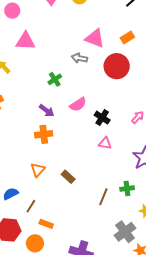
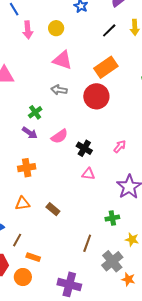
pink triangle: (95, 38) -> (62, 60), moved
orange rectangle: (127, 38) -> (106, 67), size x1.6
purple arrow: (47, 110) -> (30, 133), moved
orange triangle: (38, 170) -> (22, 203), turned 42
brown line: (103, 197) -> (87, 243), moved

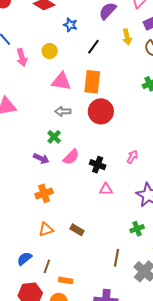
black line: (109, 30) -> (93, 47), moved
orange rectangle: (106, 67) -> (92, 82), moved, turned -40
green cross: (35, 112) -> (54, 137), moved

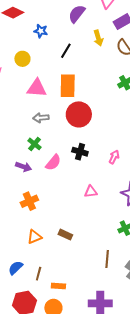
black cross: (98, 165) -> (80, 152), moved

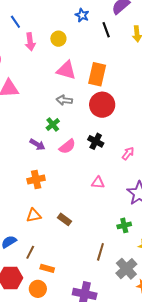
black line: (66, 51) -> (106, 30), moved, turned -63

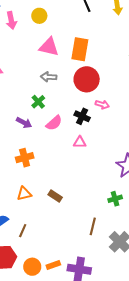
pink arrow: (128, 154) -> (102, 105), moved, turned 72
pink triangle: (98, 183) -> (80, 142), moved
orange rectangle: (47, 268) -> (53, 265), moved, turned -32

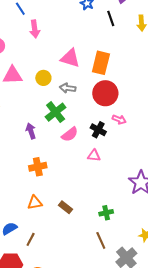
yellow circle: (39, 16) -> (43, 78), moved
green cross: (38, 102) -> (56, 112), size x1.5
purple arrow: (24, 123) -> (31, 131), moved, turned -140
green cross: (115, 199) -> (106, 213), moved
brown line: (93, 226) -> (101, 240), turned -42

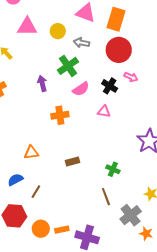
orange cross: (38, 167) -> (60, 115), moved
orange triangle: (35, 203) -> (31, 153), moved
brown rectangle: (65, 207) -> (73, 161), turned -56
green cross: (106, 213) -> (113, 169), turned 32

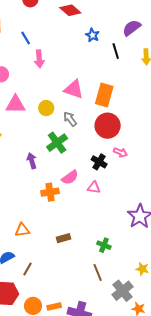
gray arrow: (81, 43) -> (70, 119), turned 42
pink semicircle: (81, 89) -> (70, 177), moved

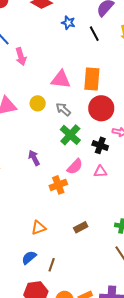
green cross: (57, 143) -> (70, 135), moved

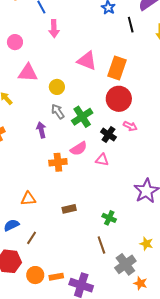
yellow circle: (38, 103) -> (57, 87), moved
gray arrow: (63, 109) -> (58, 111), moved

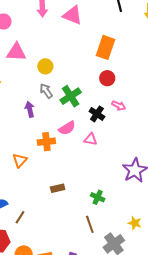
pink triangle: (87, 61) -> (73, 15), moved
red circle: (119, 99) -> (107, 78), size x0.6
orange triangle: (28, 199) -> (20, 160), moved, turned -42

